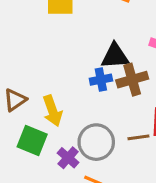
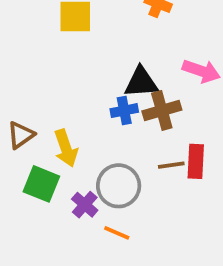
brown line: (138, 137) -> (171, 165), moved

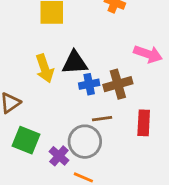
black triangle: (141, 82) -> (75, 63), moved
yellow arrow: (66, 148) -> (45, 68), moved
brown line: (171, 165) -> (102, 119), moved

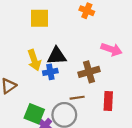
blue cross: (89, 84) -> (50, 72), moved
green square: (26, 140) -> (34, 114), moved

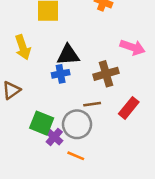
yellow arrow: (34, 60) -> (23, 47), moved
red rectangle: (108, 101) -> (129, 108), turned 36

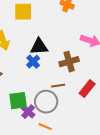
blue cross: (61, 74) -> (33, 62), turned -32
green square: (42, 123) -> (18, 101), turned -30

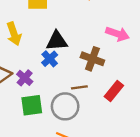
brown cross: (69, 62) -> (92, 59), turned 36
purple cross: (28, 112) -> (25, 78), moved

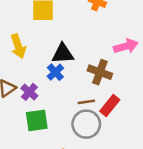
pink arrow: (117, 34) -> (126, 46), turned -35
red rectangle: (114, 91) -> (110, 106), moved
gray circle: (65, 106) -> (86, 124), moved

